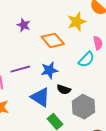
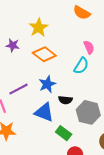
yellow star: (77, 22) -> (39, 28), moved

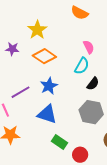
black semicircle: (65, 100) -> (93, 84), moved, turned -56
green rectangle: (64, 133) -> (60, 142), moved

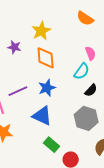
orange diamond: (44, 56) -> (46, 58), turned 45

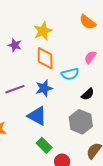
pink semicircle: (90, 53) -> (90, 57), turned -128
cyan semicircle: (82, 71) -> (70, 74), moved, turned 36

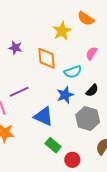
yellow star: (43, 31) -> (62, 31), moved
blue star: (44, 88) -> (65, 95), moved

